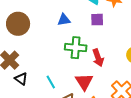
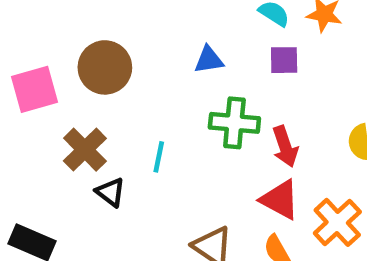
cyan line: (51, 82) -> (159, 157), moved, turned 40
red triangle: (84, 82) -> (280, 200), moved, turned -30

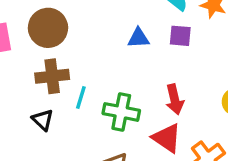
blue triangle: (209, 60) -> (138, 38), moved
green cross: (234, 123) -> (121, 112), moved
brown cross: (85, 150) -> (52, 76), moved, turned 32

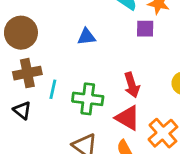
purple square: (180, 36) -> (145, 29), moved
blue triangle: (138, 38) -> (86, 37), moved

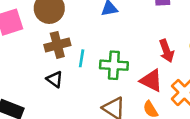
red arrow: (132, 85) -> (167, 51), moved

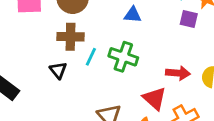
red arrow: (167, 51) -> (178, 73), turned -80
green cross: (114, 65) -> (123, 57), moved

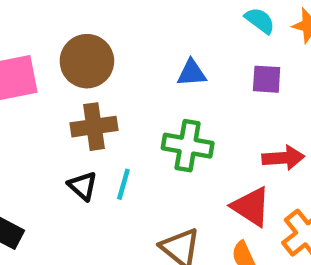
purple square: (189, 19) -> (267, 79), moved
cyan line: (91, 57) -> (123, 184), moved

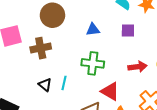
brown circle: (87, 61) -> (52, 15), moved
brown cross: (94, 127) -> (41, 48), moved
red triangle: (251, 207) -> (110, 91), moved

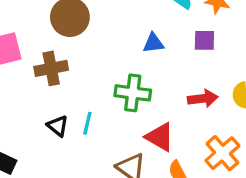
blue triangle: (93, 30) -> (153, 43), moved
purple square: (128, 31) -> (204, 40), moved

